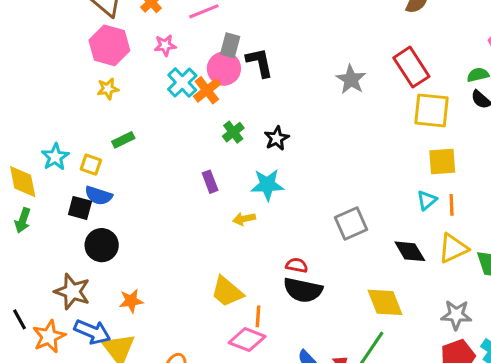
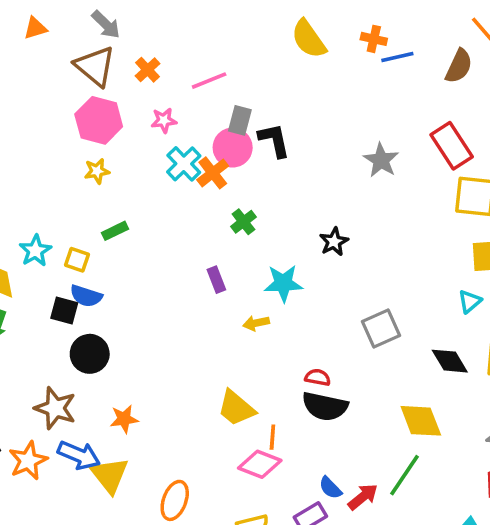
black star: (277, 138) -> (334, 242), moved

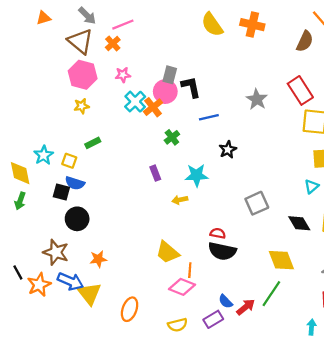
orange cross: (374, 39) -> (252, 25), size x1.5
blue line: (397, 57) -> (209, 117), moved
pink line: (209, 81) -> (123, 25), moved

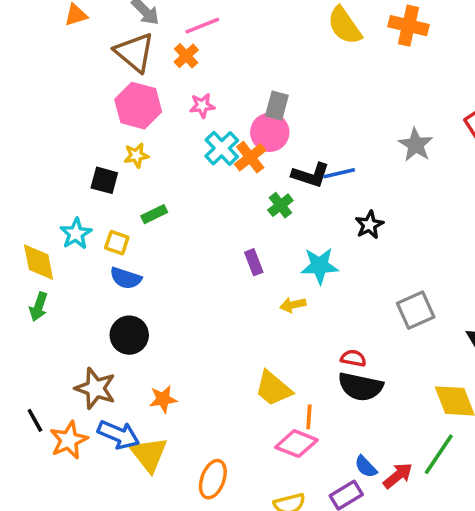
black L-shape: (191, 87) -> (311, 175), moved, turned 120
black square: (61, 192) -> (104, 180), moved

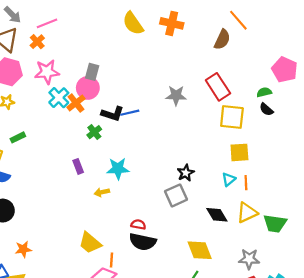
pink star: (202, 106) -> (47, 72), size x1.6
gray star: (416, 145) -> (176, 95), turned -30
black star: (369, 225) -> (186, 173), moved

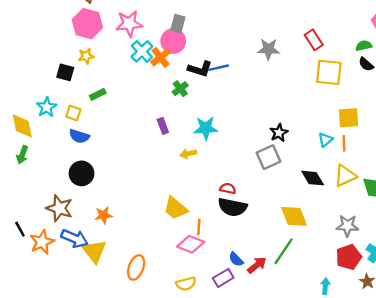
red rectangle: (218, 87) -> (314, 40), size x0.7
yellow square: (239, 152) -> (349, 118), moved

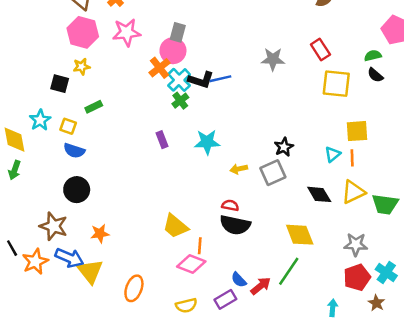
cyan cross: (142, 51) -> (179, 80), moved
yellow arrow: (188, 154) -> (239, 169), moved

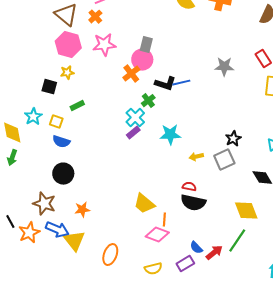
cyan cross: (179, 80) -> (135, 118), moved
purple rectangle: (162, 140) -> (133, 133), turned 72

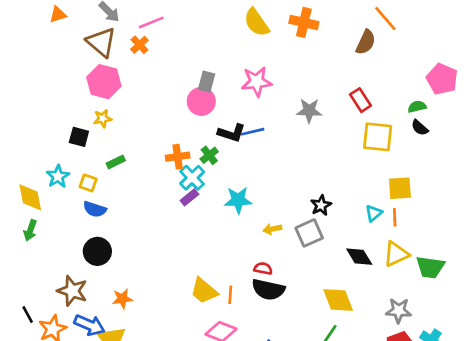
pink star: (104, 45) -> (257, 82), moved
orange cross: (131, 74) -> (178, 157), moved, turned 30
orange line: (164, 220) -> (230, 295), moved

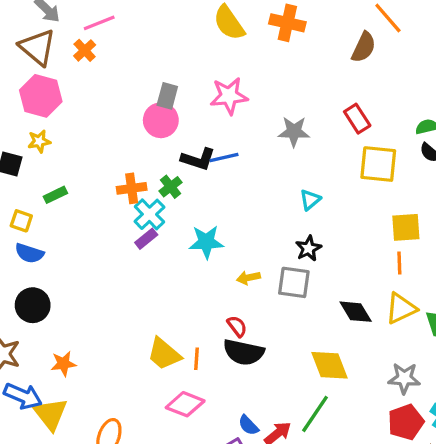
cyan triangle: (374, 213) -> (310, 200), moved
gray square: (309, 233) -> (294, 282), turned 32
red semicircle: (263, 268) -> (237, 326), turned 42

